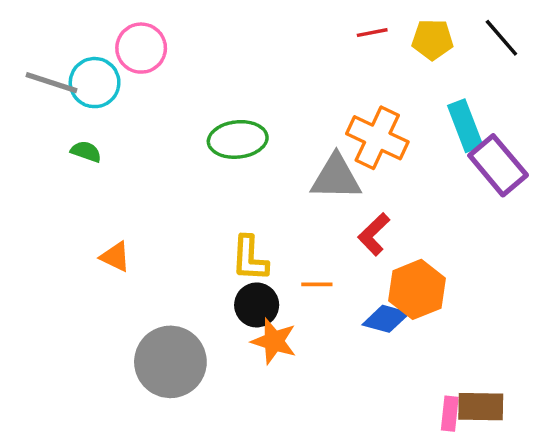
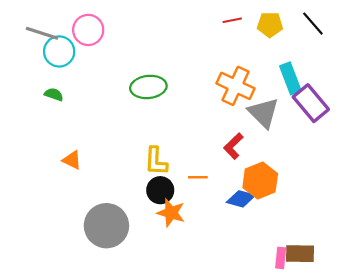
gray line: (51, 83) -> (42, 33), moved
gray triangle: (336, 177) -> (263, 113), moved, turned 44

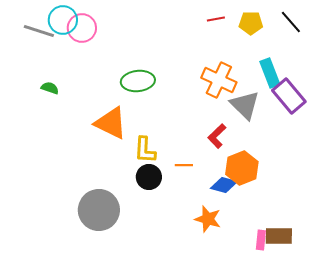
cyan circle: (59, 51) -> (63, 20), moved
orange triangle: (72, 160) -> (111, 123), moved, size x1.8
orange star: (171, 213) -> (208, 219), moved

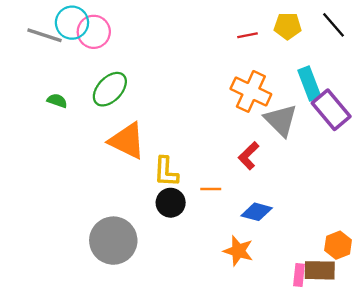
red line: (216, 19) -> (247, 35), moved
green ellipse: (138, 81) -> (110, 89), moved, turned -40
orange hexagon: (242, 168) -> (338, 245), moved, size x0.7

